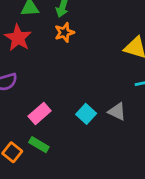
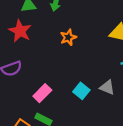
orange star: (64, 32) -> (68, 37), moved

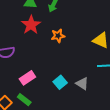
red star: (20, 31) -> (31, 25), moved

